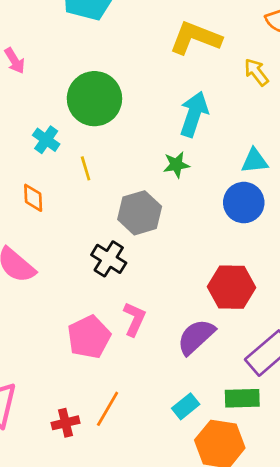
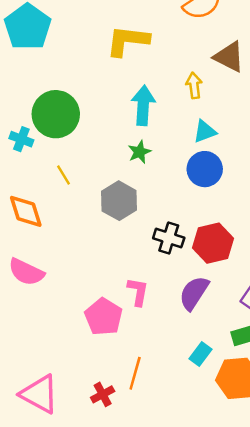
yellow arrow: (256, 72) -> (194, 86), moved, turned 45
cyan cross: (46, 140) -> (21, 139), moved
orange diamond: (33, 198) -> (26, 211), size x1.5
black cross: (109, 259) -> (169, 238), moved

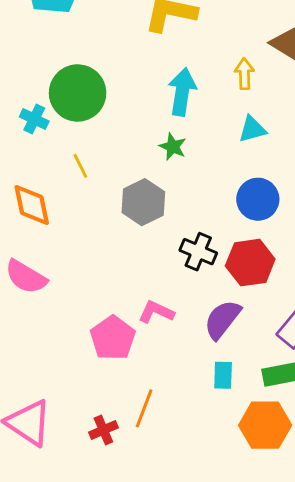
green star: (139, 152) -> (173, 147), turned -30
blue circle: (205, 169) -> (258, 199), moved
pink L-shape: (138, 292) -> (156, 312), turned -80
cyan rectangle: (201, 354) -> (223, 375), moved, turned -40

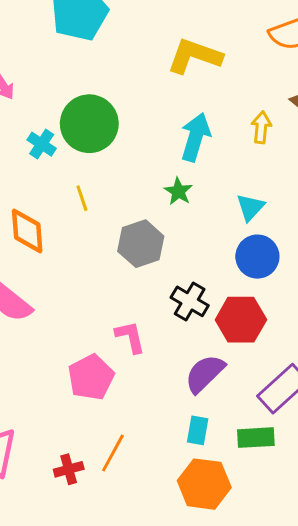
cyan triangle: (252, 129) -> (250, 207), moved, turned -40
pink L-shape: (156, 312) -> (130, 337), moved, turned 45
orange hexagon: (265, 425) -> (204, 484), moved

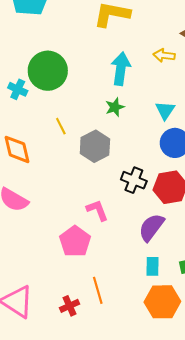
yellow arrow: (261, 127) -> (164, 55), turned -80
green star: (178, 191) -> (115, 107), turned 30
yellow line: (82, 198) -> (61, 126), moved
orange line: (113, 453) -> (98, 290), turned -36

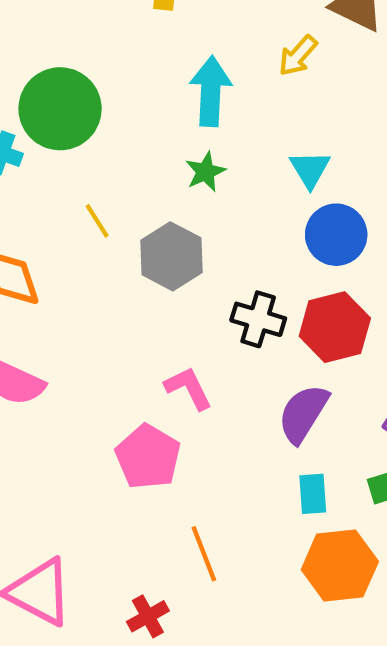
yellow arrow: (164, 55) -> (298, 56), turned -50
red cross: (70, 306) -> (148, 616), moved

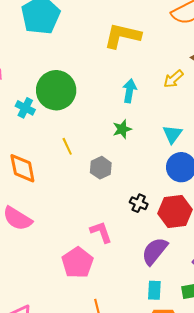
cyan arrow: (211, 91) -> (129, 91), size x0.7
gray hexagon: (171, 256) -> (101, 168), size x0.7
black cross: (258, 319) -> (139, 203), size x0.7

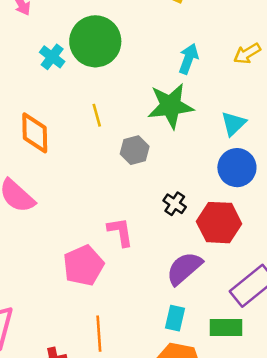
green star: (122, 129) -> (171, 106), size x1.8

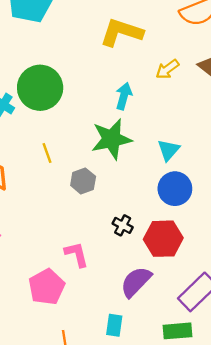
yellow arrow: (247, 54) -> (167, 69), moved
cyan rectangle: (175, 318) -> (114, 325), moved

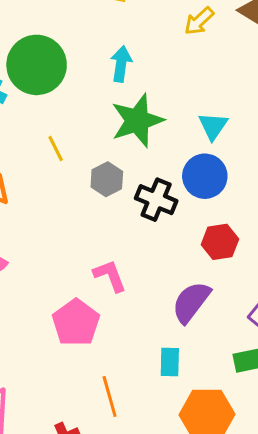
cyan arrow: (124, 96) -> (121, 64), moved
blue circle: (175, 189) -> (205, 176), moved
black cross: (123, 225) -> (156, 200), moved, size x1.5
red hexagon: (163, 239) -> (220, 242), size x0.7

